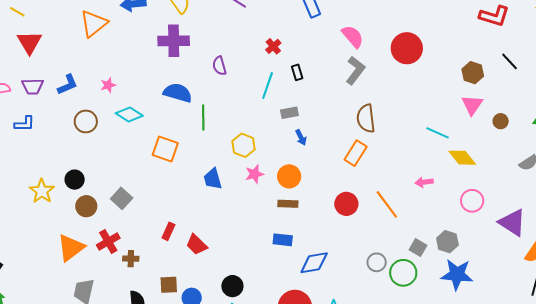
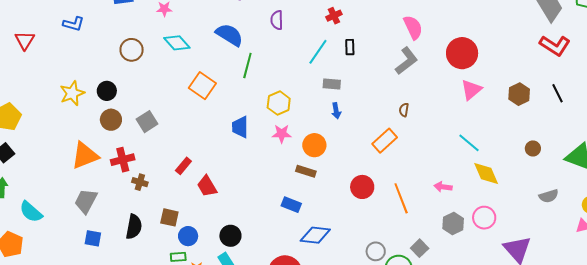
pink triangle: (472, 105) -> (471, 90), moved
brown semicircle: (366, 118) -> (404, 110), size x0.5
brown circle: (86, 121) -> (132, 50), moved
gray hexagon: (447, 242) -> (453, 223), moved

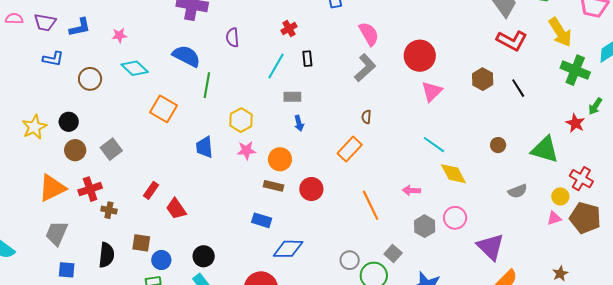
blue L-shape: (73, 24) -> (53, 59), moved
brown hexagon: (519, 94) -> (483, 79), moved
red circle: (362, 187) -> (311, 189), moved

